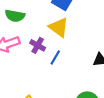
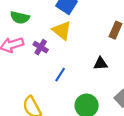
blue line: (55, 57) -> (60, 75), moved

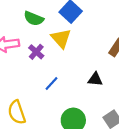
green semicircle: (20, 18) -> (34, 19), moved

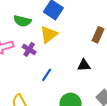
yellow triangle: (61, 38) -> (49, 34), turned 42

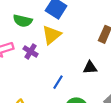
blue line: (47, 75) -> (58, 82), moved

